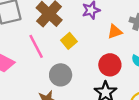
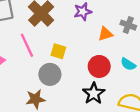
yellow square: (69, 41) -> (58, 51), moved, turned -35

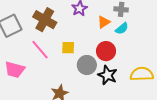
cyan semicircle: (128, 64) -> (122, 29), moved, turned -56
gray circle: (50, 74) -> (87, 65), moved

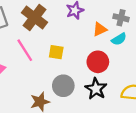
gray circle: (87, 65) -> (63, 86), moved

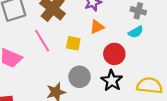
orange triangle: (100, 29) -> (97, 27), moved

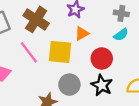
yellow square: (73, 43) -> (60, 52), size x1.6

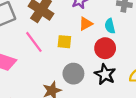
cyan semicircle: (121, 35) -> (110, 26), moved, turned 112
yellow square: (60, 52) -> (64, 42), size x0.6

